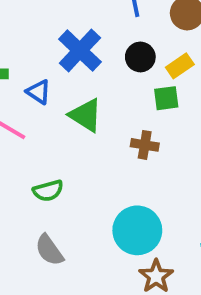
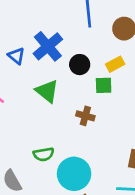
black circle: (140, 57) -> (80, 65), moved
blue triangle: (39, 92) -> (16, 56), moved
green semicircle: (48, 191) -> (44, 154), moved

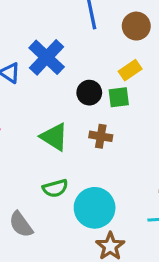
black circle: (80, 65) -> (89, 93), moved
green triangle: (47, 91) -> (54, 137), moved

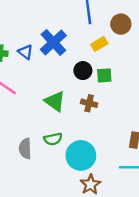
yellow rectangle: (130, 70) -> (99, 44), moved
gray semicircle: (21, 224) -> (25, 149), moved, turned 30

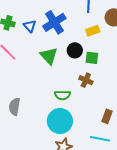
green triangle: (55, 101) -> (49, 56), moved
brown cross: (89, 103) -> (86, 80), moved
green semicircle: (53, 139) -> (63, 95), moved

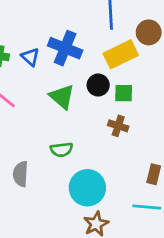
blue cross: (54, 22) -> (65, 48), turned -30
yellow rectangle: (93, 31) -> (121, 54), size x1.6
green semicircle: (63, 95) -> (62, 150), moved

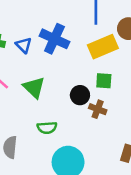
black circle: (98, 85) -> (80, 95), moved
green triangle: (62, 97) -> (34, 87), moved

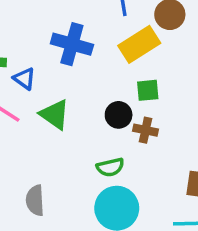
blue triangle: (24, 45) -> (24, 79), moved
green semicircle: (47, 128) -> (110, 167), moved

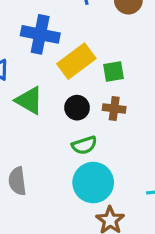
yellow rectangle: (139, 44) -> (76, 61), moved
black circle: (119, 115) -> (77, 108), moved

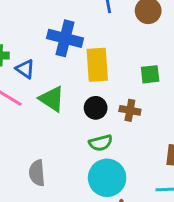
yellow rectangle: (76, 61) -> (97, 65), turned -60
green square: (113, 72) -> (150, 74), moved

